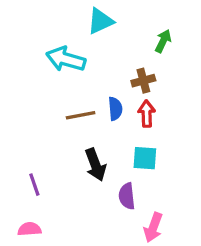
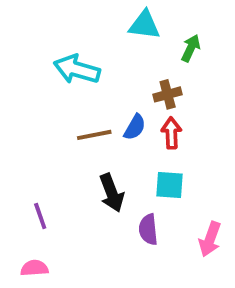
cyan triangle: (100, 21) -> (144, 25), moved, turned 32
blue semicircle: (115, 109) -> (135, 127), turned 35
pink arrow: (153, 227) -> (210, 239), moved

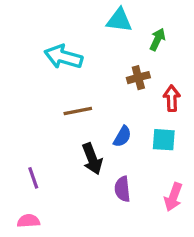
blue semicircle: (135, 127) -> (122, 136), moved
red arrow: (171, 133) -> (172, 98), moved
cyan square: (169, 185) -> (164, 140), moved

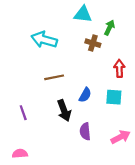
brown cross: (138, 78) -> (93, 43), moved, turned 32
purple line: (33, 178) -> (23, 113), moved
pink arrow: (173, 197) -> (120, 137), turned -138

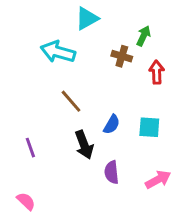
cyan triangle: (83, 14) -> (87, 18), moved, turned -36
red arrow: (119, 68) -> (157, 72), moved
brown line: (54, 77) -> (71, 101), turned 60
pink semicircle: (20, 154) -> (26, 201), turned 48

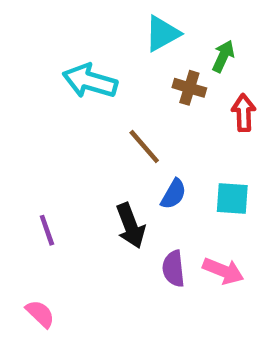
cyan triangle: (87, 18) -> (162, 34), moved
brown line: (71, 101) -> (144, 147), moved
pink arrow: (158, 180) -> (223, 271), moved, turned 50

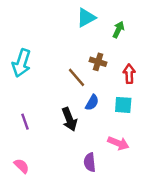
cyan arrow: (90, 81) -> (21, 63), moved, turned -88
brown cross: (189, 88) -> (98, 62), moved
red arrow: (244, 113) -> (129, 74), moved
purple semicircle: (174, 269) -> (90, 162), moved

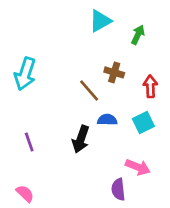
blue semicircle: (92, 103) -> (107, 120), turned -119
cyan square: (123, 105) -> (143, 123), turned -30
black arrow: (69, 119) -> (81, 139), turned 40
purple semicircle: (90, 162) -> (118, 189), moved

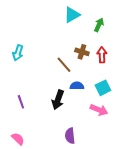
cyan arrow: (25, 74) -> (18, 53), size x0.7
red arrow: (150, 86) -> (102, 55), moved
pink arrow: (138, 167) -> (99, 110), moved
purple semicircle: (118, 189) -> (70, 136), moved

